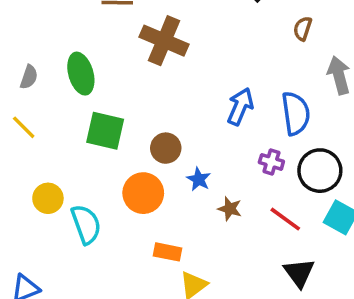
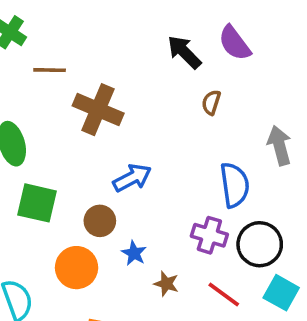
brown semicircle: (303, 29) -> (211, 102), moved
blue arrow: (240, 106) -> (132, 178), moved, turned 39
purple cross: (271, 162) -> (209, 235), size x1.4

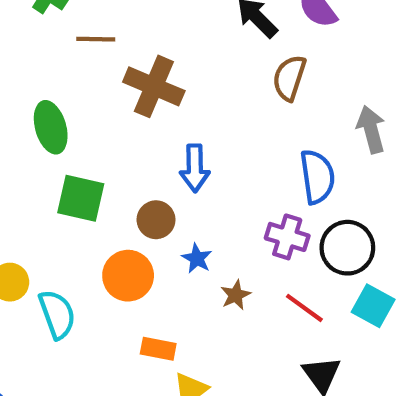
brown semicircle: (211, 102) -> (289, 78), size x1.5
blue arrow: (132, 178) -> (195, 168), turned 117
brown star: (166, 284) -> (236, 295), turned 30

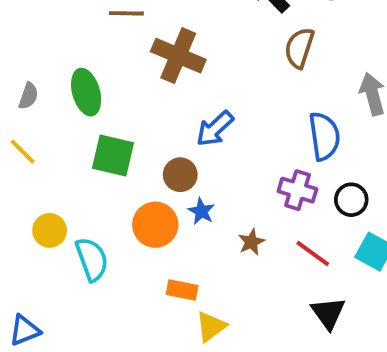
blue arrow: (195, 168) -> (215, 129), turned 48
black circle: (347, 248) -> (351, 200), size x0.7
blue star: (197, 258) -> (201, 211), moved

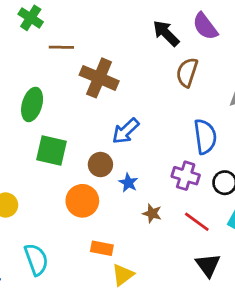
green ellipse: (86, 92) -> (32, 104), turned 32
blue star: (201, 211) -> (128, 183), moved
brown star: (251, 242) -> (152, 213), turned -30
cyan semicircle: (92, 259) -> (36, 259), moved

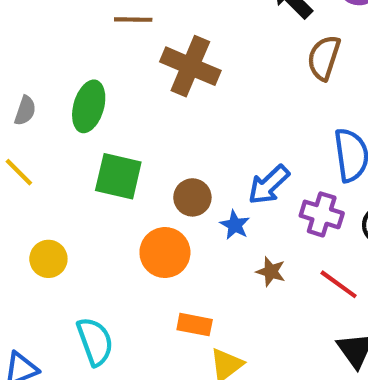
blue arrow: (126, 131) -> (269, 185), moved

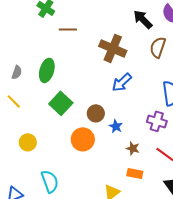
brown cross: (190, 66) -> (113, 48), moved
green square: (118, 176) -> (61, 103), turned 30
blue arrow: (269, 185) -> (122, 82), moved
orange rectangle: (195, 325) -> (135, 173), moved

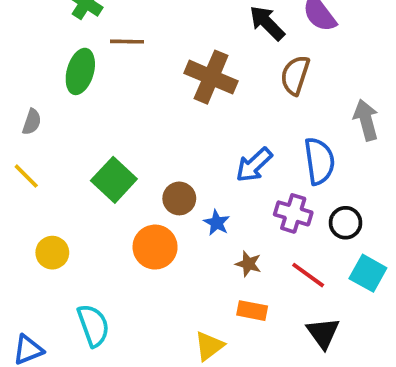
green ellipse: (47, 70) -> (80, 71), moved
blue arrow: (122, 82) -> (254, 165), moved

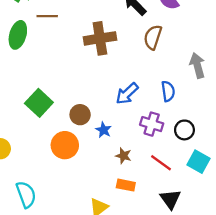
brown cross: (211, 77) -> (100, 38), turned -32
blue semicircle: (319, 161) -> (168, 91), size x0.7

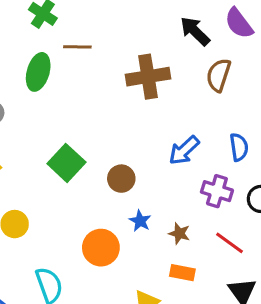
blue star: (104, 130) -> (140, 221), moved
orange circle: (65, 145) -> (101, 248), moved

